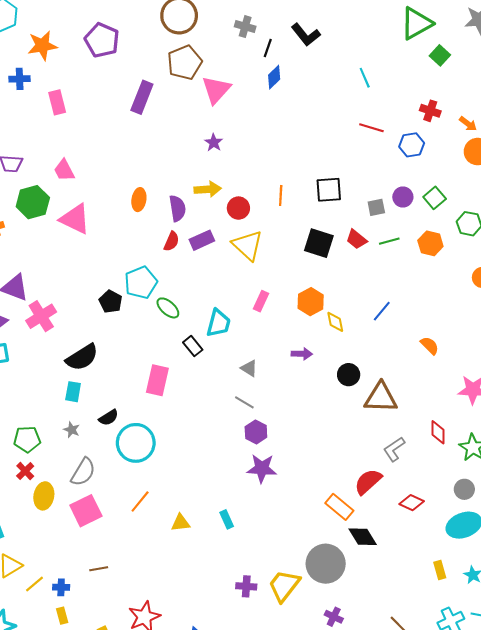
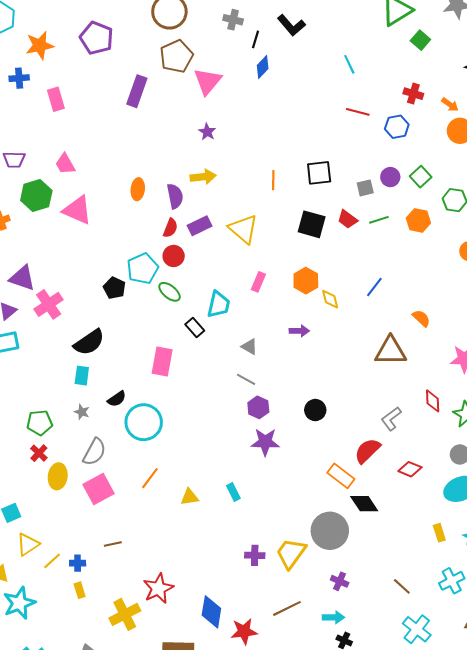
red circle: (238, 208) -> (174, 256), moved
black circle: (349, 375) -> (315, 410), moved
brown triangle: (381, 398) -> (391, 351), moved

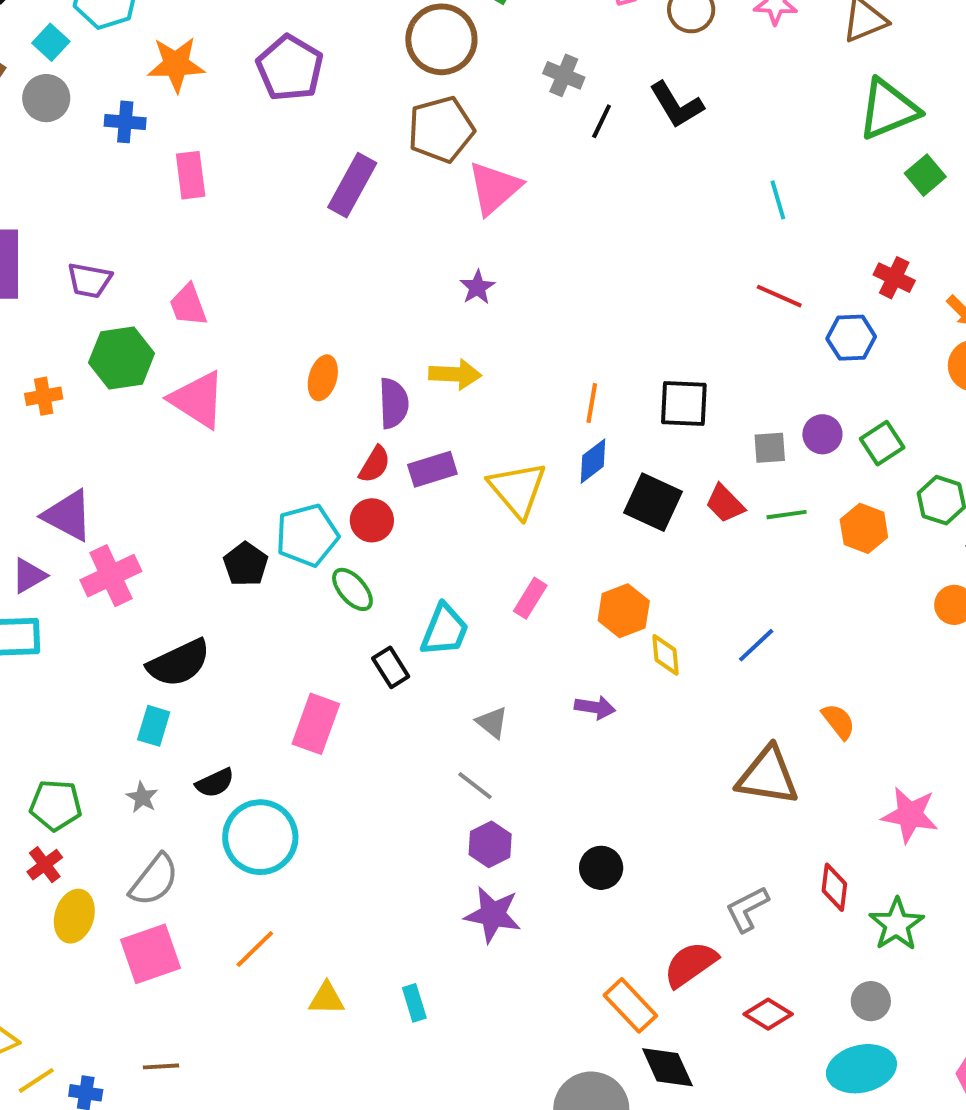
blue diamond: (263, 67) -> (593, 461), moved

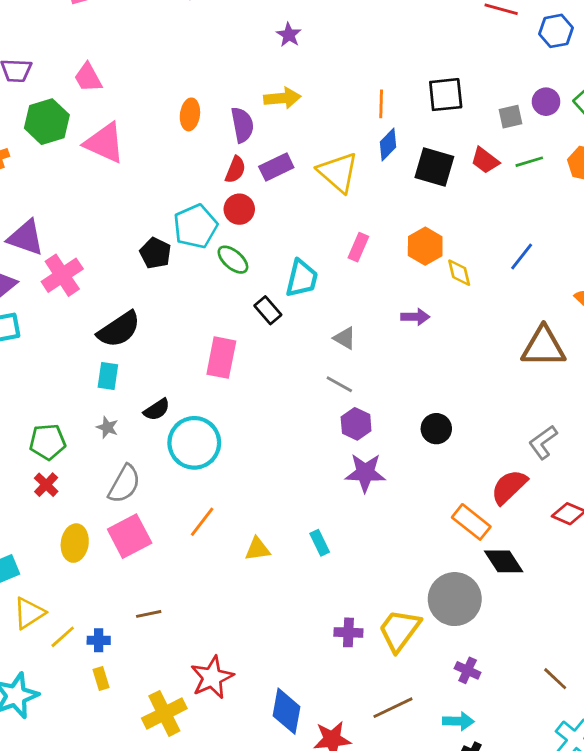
yellow ellipse: (74, 916) -> (75, 543), moved

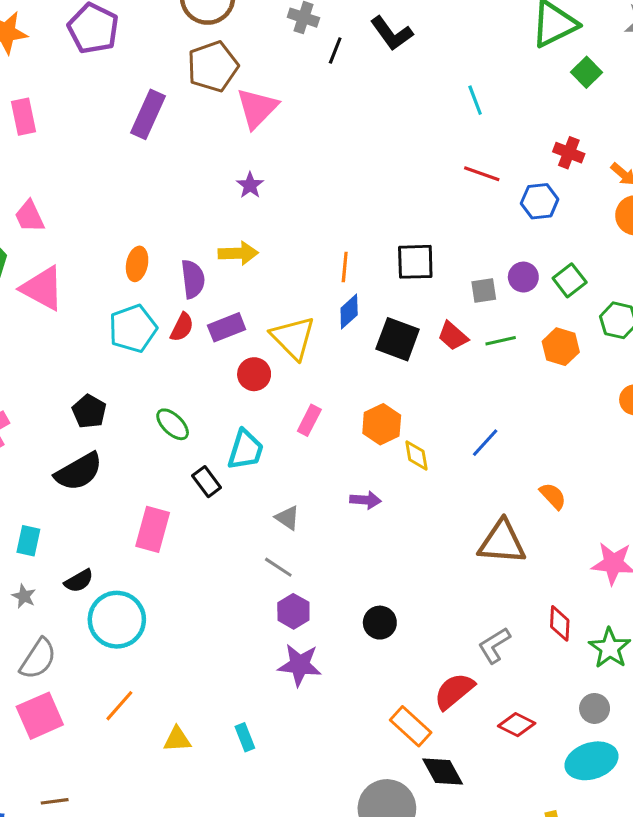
red circle: (239, 209) -> (254, 374), moved
cyan pentagon: (195, 226) -> (133, 329), moved
black semicircle: (119, 329) -> (79, 472), moved

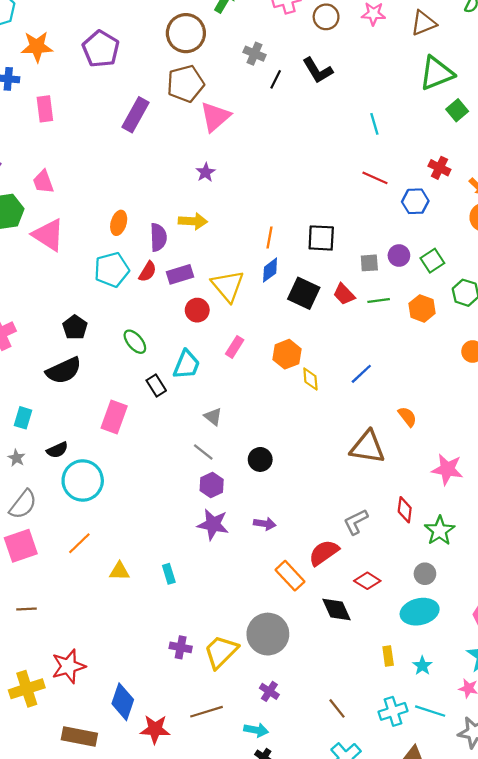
purple arrow: (365, 500) -> (265, 524), moved
black circle: (380, 623) -> (260, 459), moved
black diamond: (443, 771) -> (337, 610), moved

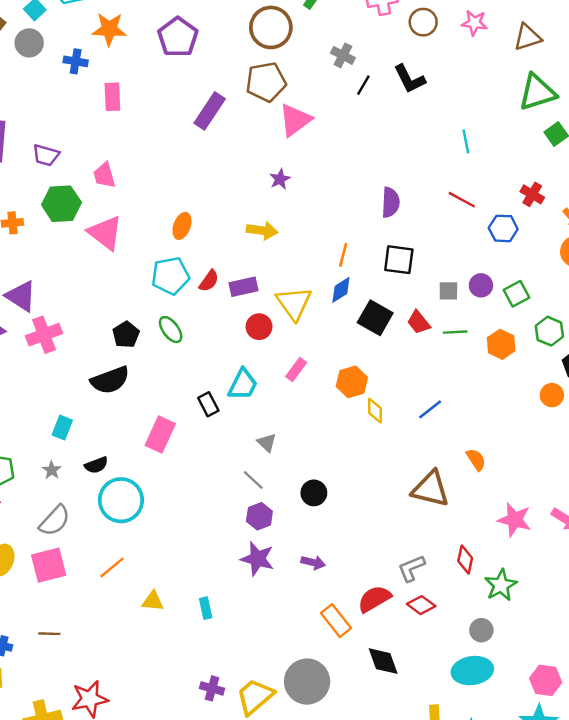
purple semicircle: (158, 237) -> (391, 202), moved
green ellipse: (135, 342) -> (171, 330), moved
red diamond: (367, 581) -> (421, 605), moved

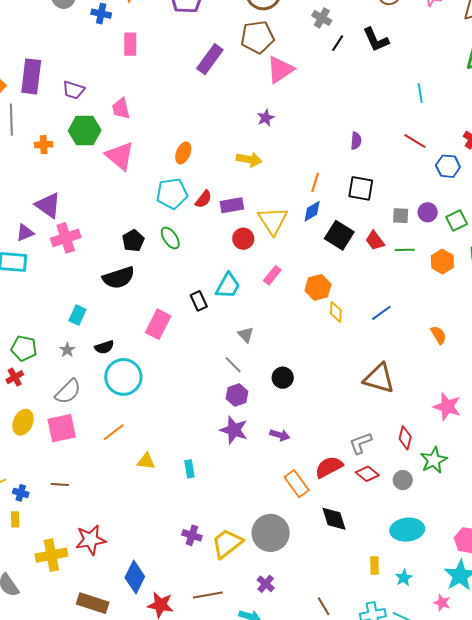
purple semicircle: (391, 202) -> (356, 141), size x0.7
orange semicircle: (476, 460) -> (438, 335), moved
gray circle: (481, 630) -> (403, 480), moved

